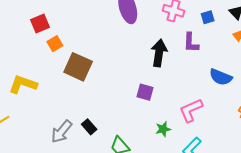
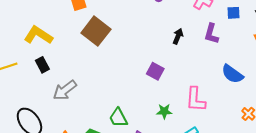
black arrow: (159, 53) -> (178, 36), size x0.6
pink L-shape: (191, 110) -> (196, 99), turned -76
black rectangle: (89, 127) -> (42, 65), moved

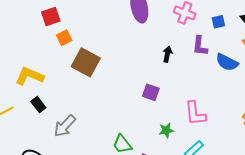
blue semicircle: (232, 74) -> (227, 62), moved

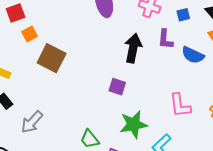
black arrow: (167, 54) -> (133, 48), size x1.8
pink L-shape: (195, 113) -> (180, 105), moved
green star: (166, 130) -> (134, 124), size x1.8

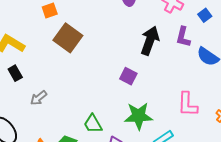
blue square: (183, 15) -> (205, 15), turned -32
gray arrow: (32, 122) -> (39, 98), size x0.7

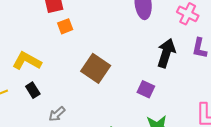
brown square: (68, 38) -> (96, 68), moved

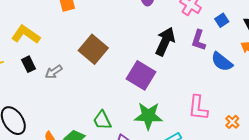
purple square: (146, 89) -> (141, 75), size x1.6
gray arrow: (57, 114) -> (54, 72), moved

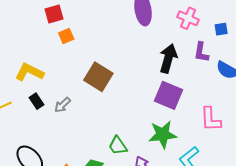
blue square: (222, 20) -> (221, 29), turned 32
purple square: (141, 75) -> (168, 95), moved

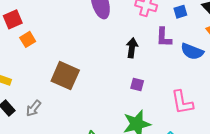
black arrow: (168, 58) -> (132, 48), size x0.7
purple square: (168, 95) -> (137, 85), size x0.5

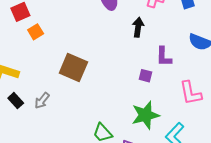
purple L-shape: (164, 37) -> (164, 57), moved
black arrow: (132, 48) -> (138, 27), moved

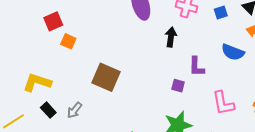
orange square: (36, 32) -> (68, 41), turned -35

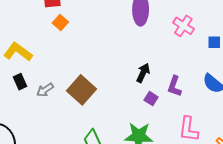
black arrow: (171, 37) -> (143, 73), moved
brown square: (106, 77) -> (82, 90), moved

